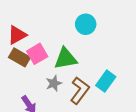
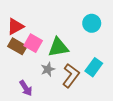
cyan circle: (86, 24) -> (92, 23), moved
pink square: (37, 54) -> (33, 43), turned -30

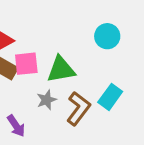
pink square: (33, 43) -> (26, 64), turned -36

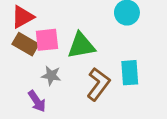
cyan rectangle: (110, 97) -> (130, 73), turned -40
gray star: (47, 100) -> (51, 76), moved, turned 30

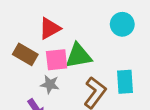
red triangle: (23, 17) -> (50, 28), moved
pink square: (47, 40) -> (57, 60), moved

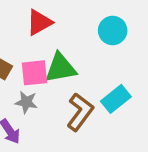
red triangle: (50, 28) -> (39, 22), moved
cyan rectangle: (125, 82) -> (116, 99), turned 55

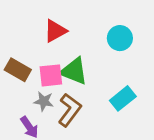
green triangle: (61, 68) -> (74, 71), turned 32
brown L-shape: (80, 112) -> (70, 110), moved

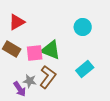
red triangle: (55, 31) -> (17, 22), moved
gray star: (44, 101) -> (30, 81), moved

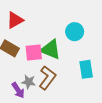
cyan circle: (83, 27) -> (75, 32), moved
cyan rectangle: (85, 69) -> (86, 69), turned -60

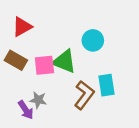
brown L-shape: (47, 78) -> (84, 95), moved

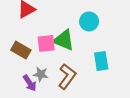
brown rectangle: (16, 60) -> (21, 50), moved
brown L-shape: (84, 95) -> (67, 76), moved

